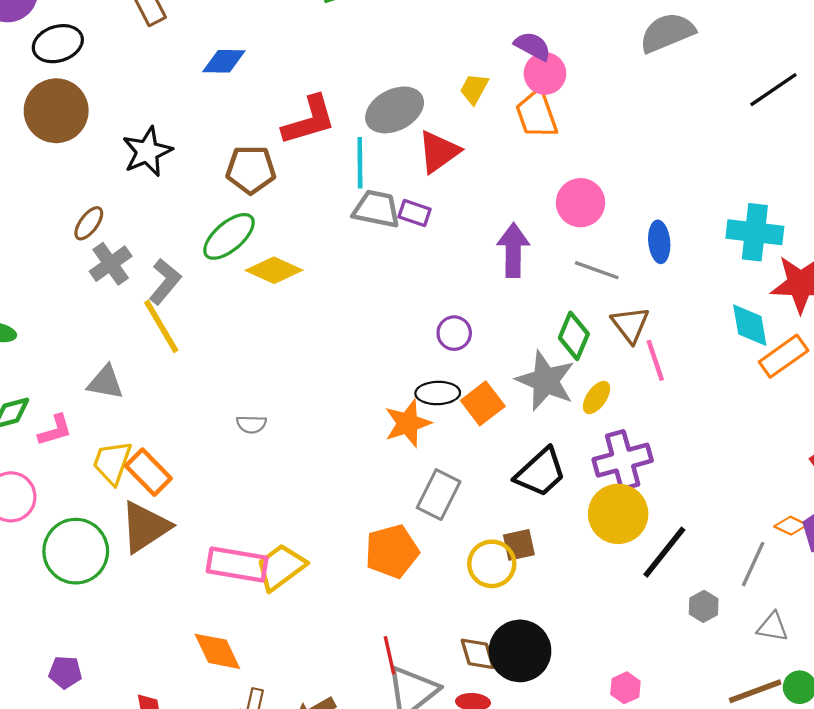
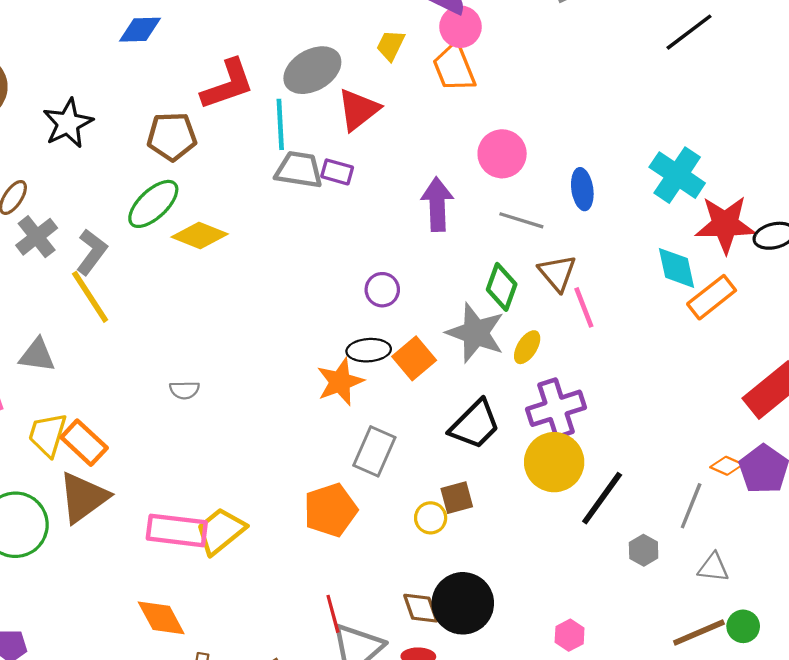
cyan cross: (755, 232) -> (677, 175), turned 30
yellow circle: (492, 564) -> (431, 518), size x0.7

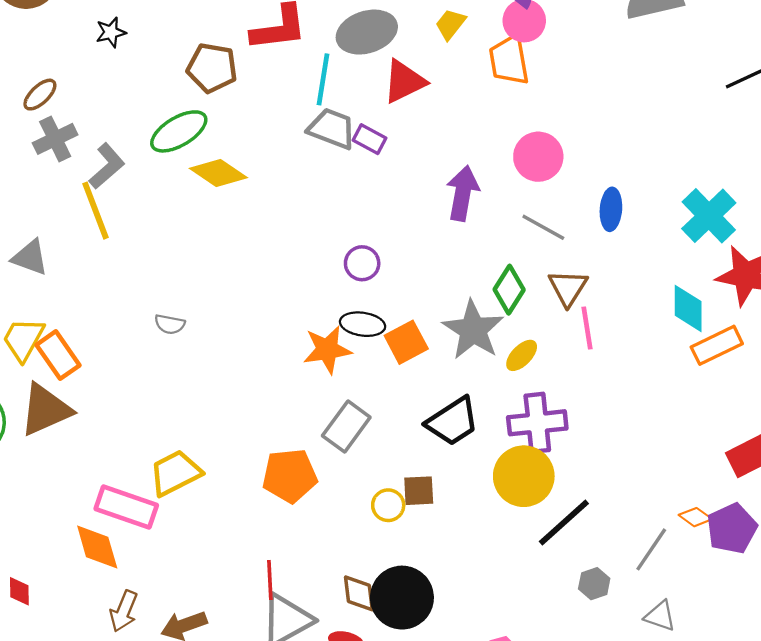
black star: (68, 123) -> (111, 32), size x0.6
purple circle: (382, 290) -> (362, 263), moved
pink rectangle: (177, 530) -> (126, 507), moved

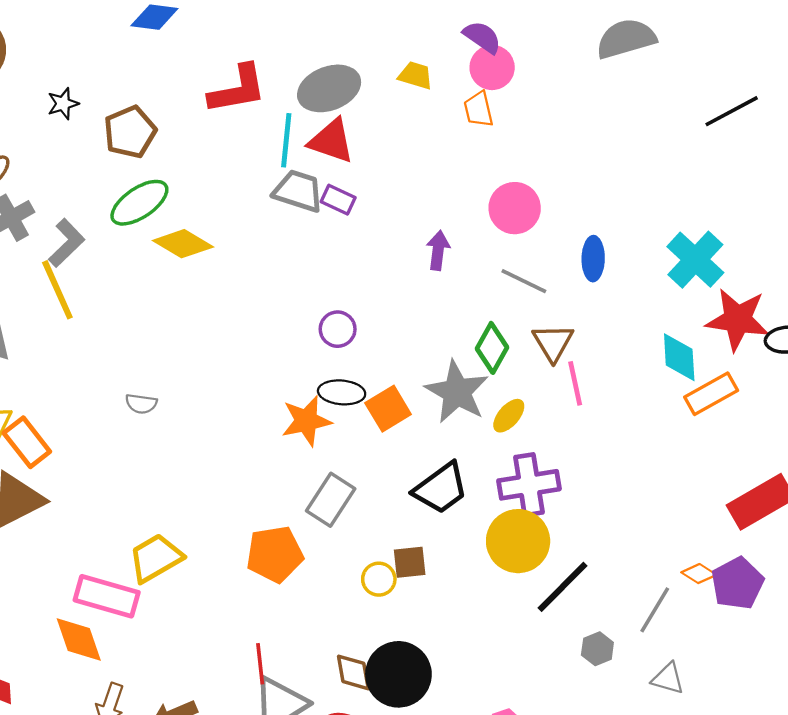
yellow trapezoid: (450, 24) -> (416, 75), turned 72
orange trapezoid: (509, 60) -> (479, 109), size x0.7
brown pentagon: (212, 68) -> (130, 132), moved, turned -30
red triangle: (404, 81) -> (331, 141), moved, turned 48
purple arrow: (463, 193) -> (438, 250), size x0.7

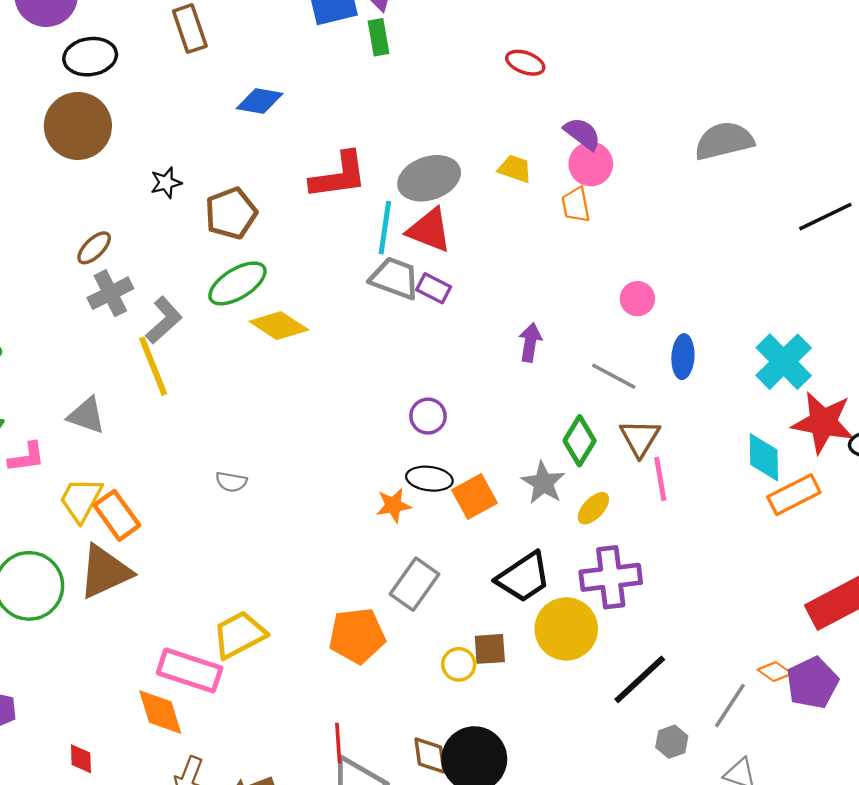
pink circle: (515, 208) -> (637, 299), moved, size x0.7
gray star: (457, 392) -> (543, 483), size x0.7
orange star: (306, 421) -> (394, 505), size x0.7
yellow circle: (518, 541) -> (566, 629), moved

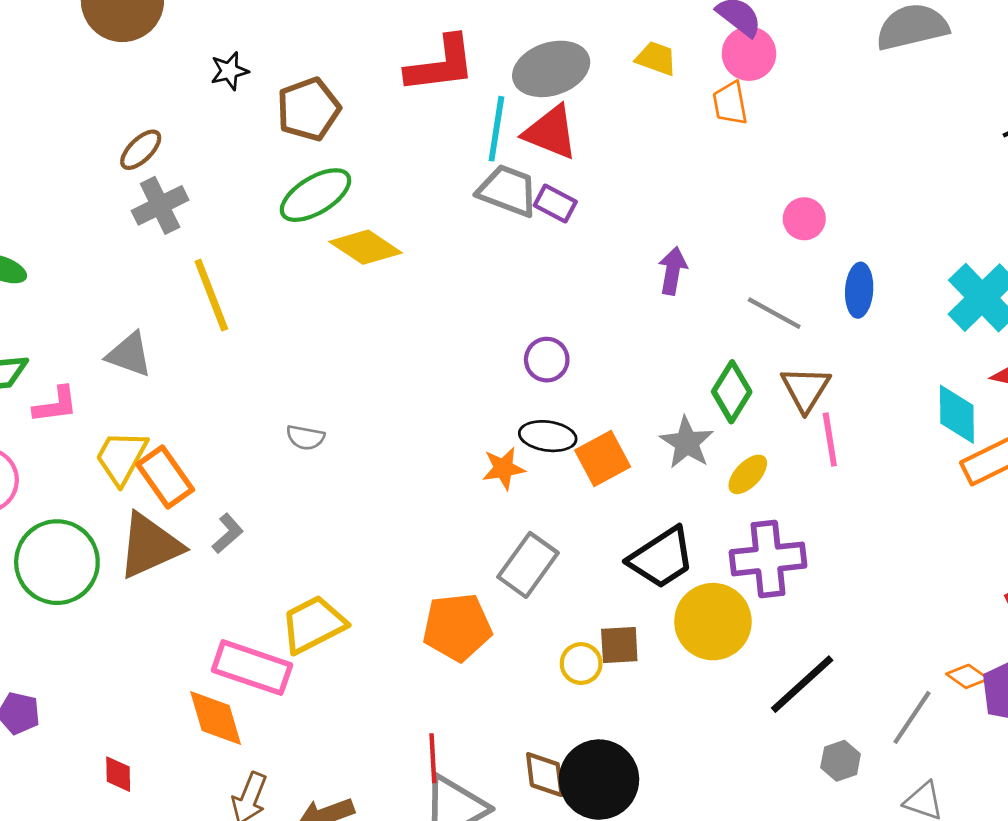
gray L-shape: (164, 320) -> (228, 533), moved, size x0.7

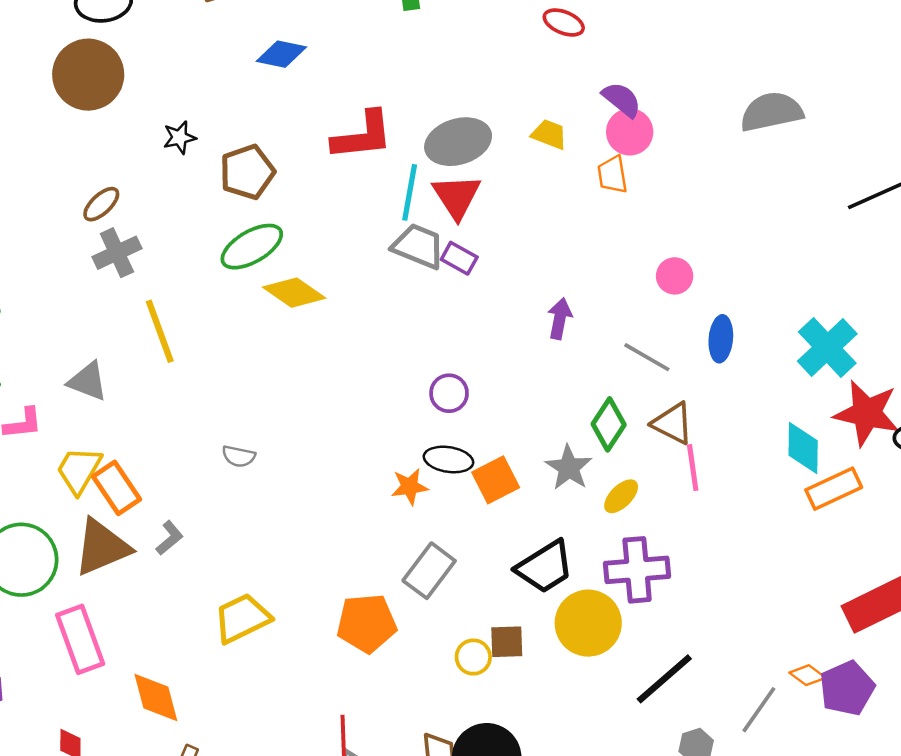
red triangle: (551, 132) -> (457, 196), turned 34
brown triangle: (806, 389) -> (673, 423), turned -36
pink rectangle: (252, 668) -> (80, 639), moved, turned 50

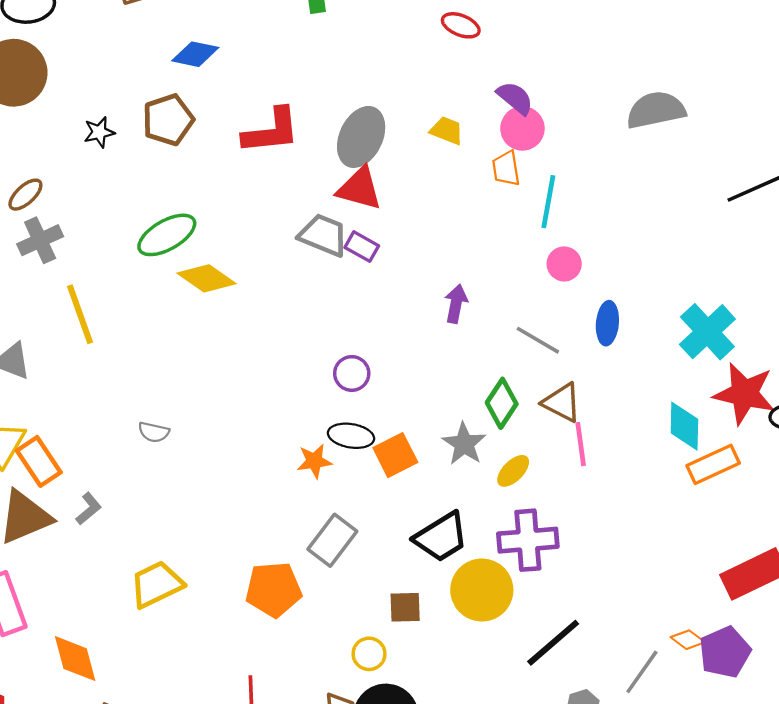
gray ellipse: (458, 142) -> (361, 137), turned -48
brown pentagon: (247, 172) -> (168, 120), moved
cyan line: (410, 192) -> (548, 202), moved
red triangle: (457, 196) -> (360, 189), turned -42
yellow circle: (473, 657) -> (369, 654), moved

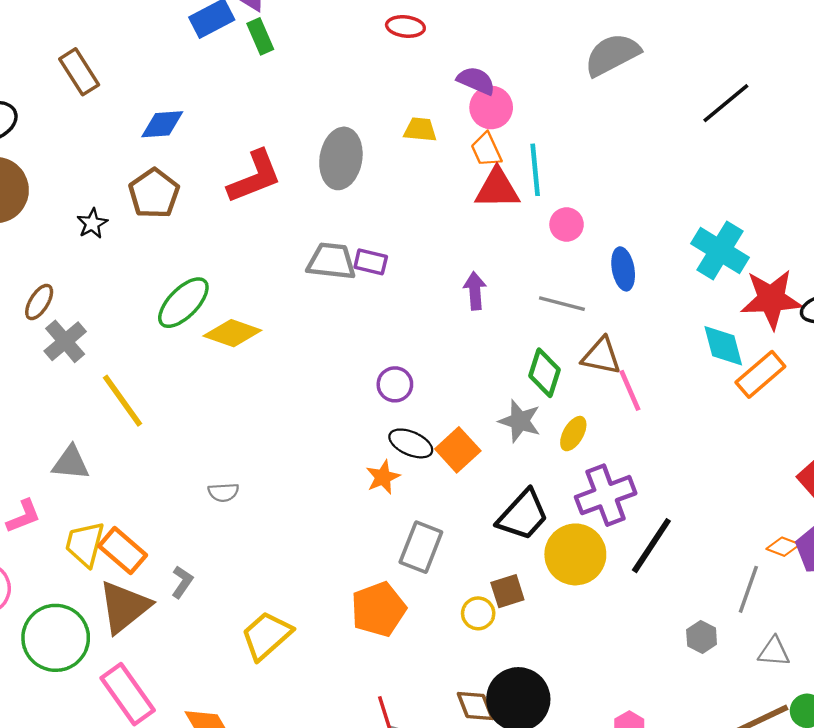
red triangle: (360, 189) -> (497, 189), moved
black ellipse: (351, 436) -> (411, 443), turned 30
black line: (553, 643) -> (651, 546), moved
yellow circle: (369, 654) -> (478, 613), moved

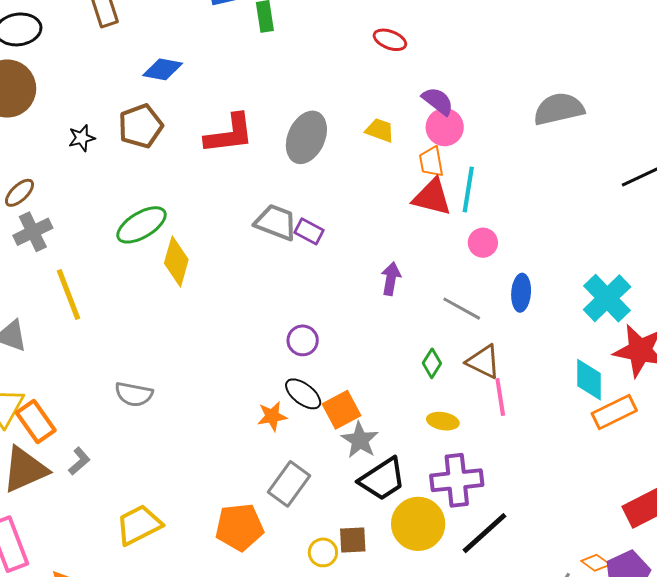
yellow diamond: (232, 333) -> (176, 261), turned 72
green diamond: (545, 373) -> (432, 363), size x0.7
gray star: (520, 421) -> (360, 440), moved
yellow ellipse: (573, 434) -> (443, 421), turned 56
gray semicircle: (223, 492) -> (134, 394), size x1.4

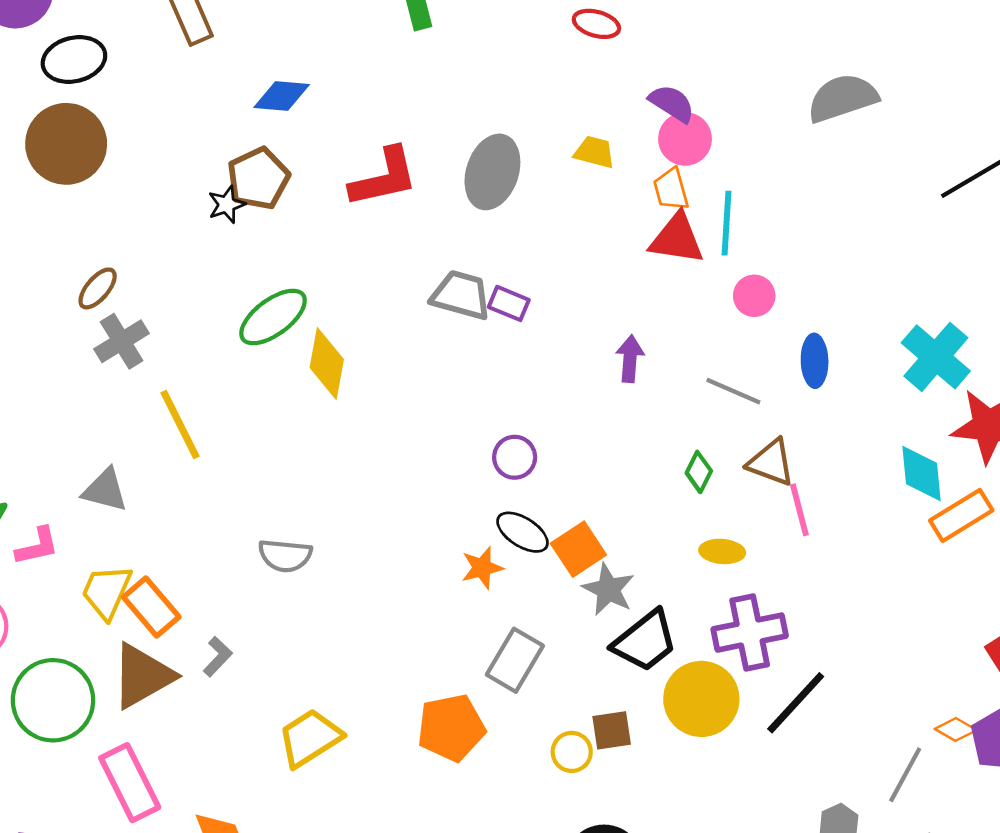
black star: (82, 138) -> (227, 204), moved

